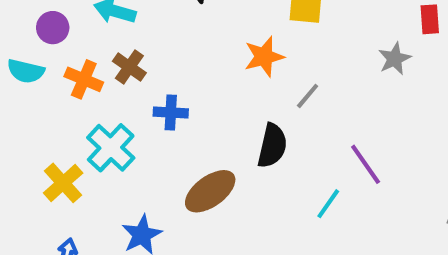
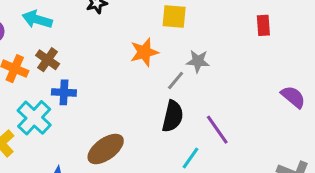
gray star: (395, 59) -> (198, 61), moved, turned 30
blue cross: (171, 113) -> (64, 92), moved
black semicircle: (272, 146) -> (173, 116), moved

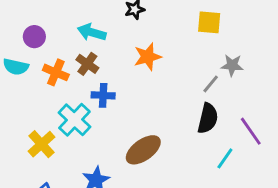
cyan arrow: (37, 19) -> (92, 32), moved
orange star: (144, 52) -> (148, 57), moved

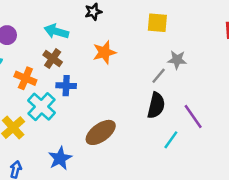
orange cross: (56, 72) -> (25, 78), moved

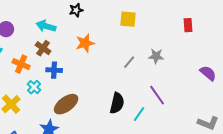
gray star: (177, 60) -> (156, 56), moved
black semicircle: (156, 105) -> (117, 103), moved
cyan cross: (41, 107) -> (34, 87), size x0.6
brown ellipse: (101, 132) -> (66, 104), moved

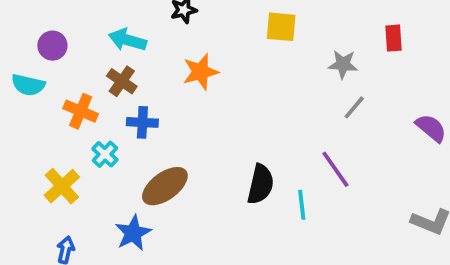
gray star: (156, 56) -> (343, 64), moved
gray line: (129, 62) -> (354, 107), moved
cyan line: (139, 114) -> (302, 205), turned -42

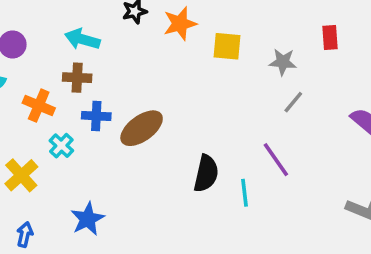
yellow square: (281, 27) -> (227, 46), moved
orange star: (201, 72) -> (180, 24), moved
brown cross: (122, 81) -> (77, 78), turned -32
brown ellipse: (165, 186) -> (142, 128), moved

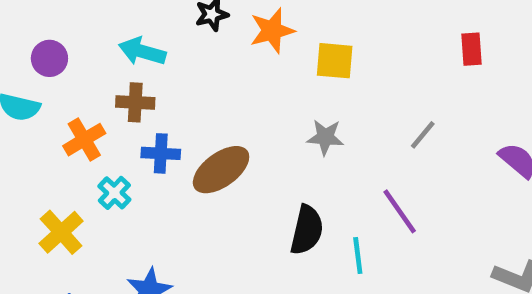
gray star: (283, 62) -> (325, 137), moved
orange cross: (39, 106) -> (84, 140), turned 36

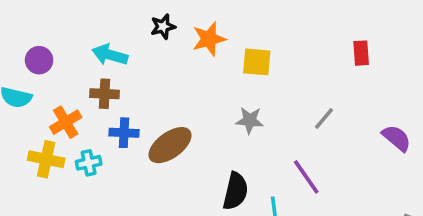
cyan cross: (114, 193) -> (89, 163), turned 35
yellow cross: (61, 232) -> (46, 159), moved, turned -36

